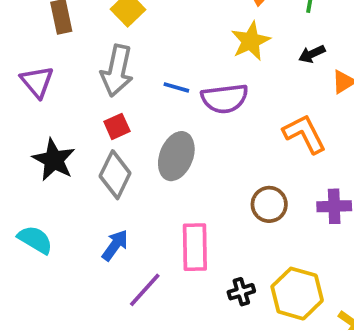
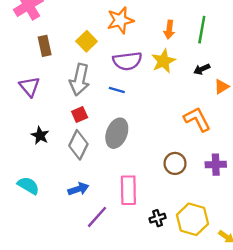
purple semicircle: (225, 99) -> (127, 61), moved
black star: (54, 160) -> (40, 135), size x0.7
blue arrow: (115, 245) -> (78, 189), turned 36

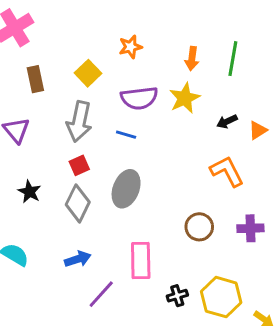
orange star: (120, 20) -> (130, 47), size x0.7
black arrow: (202, 69) -> (227, 121), moved

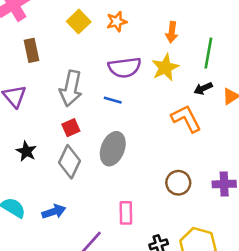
green line: (233, 59) -> (208, 53), moved
yellow square: (88, 73) -> (79, 22), moved
orange L-shape: (227, 171) -> (186, 119), moved
blue arrow: (78, 259) -> (54, 212), moved
pink rectangle: (141, 261) -> (126, 213), size x0.7

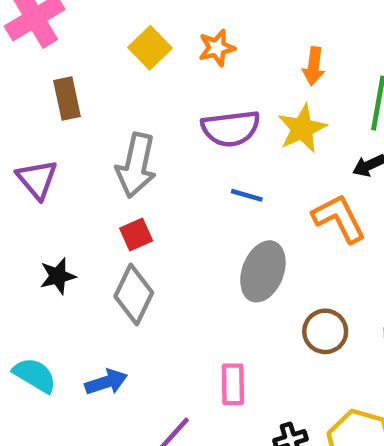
blue line: (113, 100) -> (247, 195), moved
gray ellipse: (113, 149) -> (263, 271), moved
black star: (26, 151) -> (58, 276), turned 30

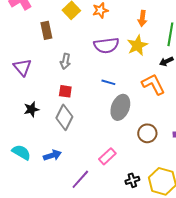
brown rectangle: (67, 99) -> (46, 30), moved
gray arrow: (136, 165) -> (65, 61), size x0.6
blue line: (247, 195) -> (108, 82), moved
red square: (136, 235) -> (65, 91), turned 32
pink rectangle: (233, 384) -> (107, 156), turned 48

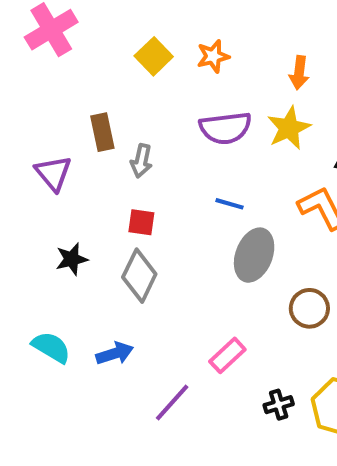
brown rectangle: (46, 30) -> (102, 132), moved

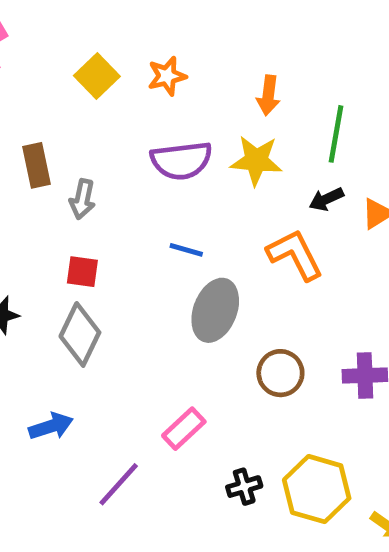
yellow star: (289, 128) -> (256, 161), turned 30

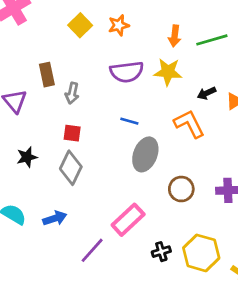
green line: (336, 134) -> (212, 40), moved, turned 64
pink rectangle: (184, 429) -> (128, 220), size x1.4

